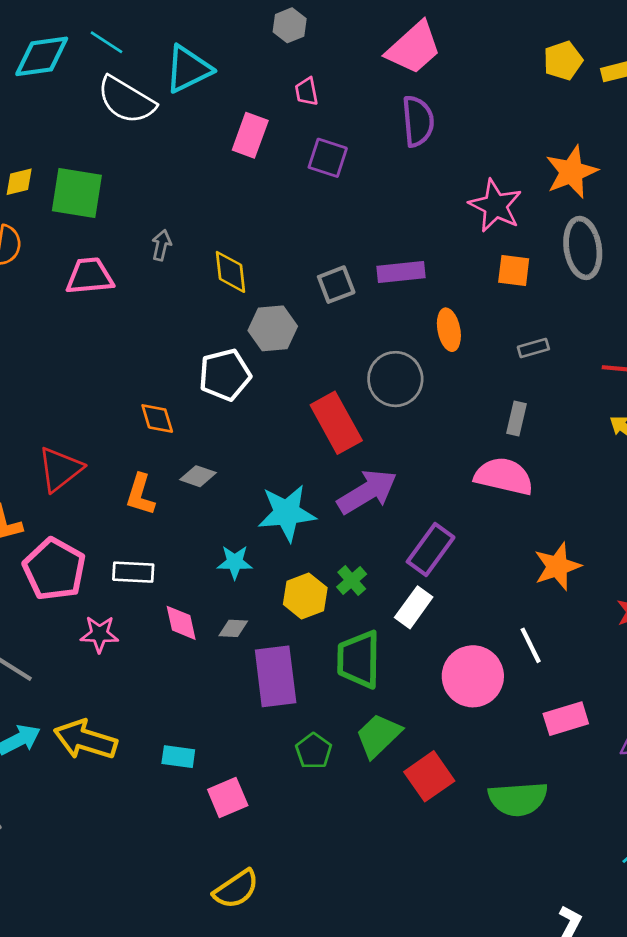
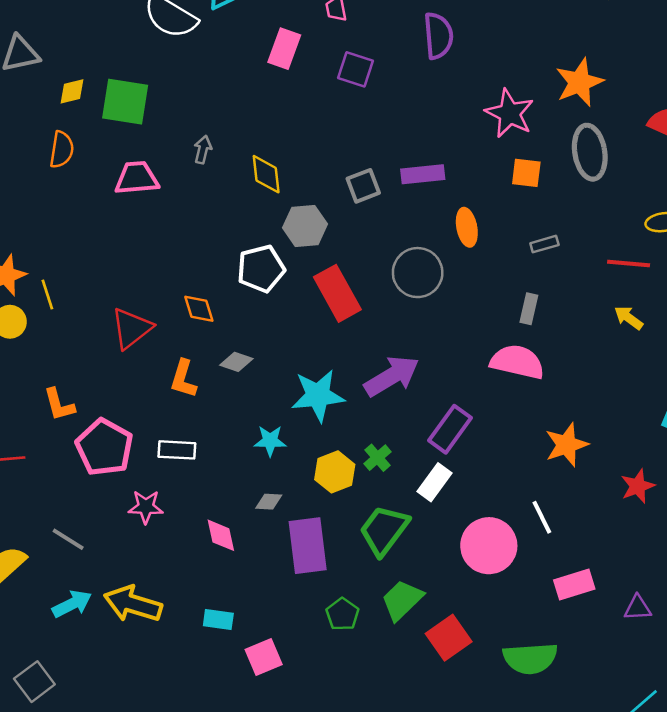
red rectangle: (336, 423) -> (337, 293), moved
red triangle: (60, 469) -> (132, 328), moved
pink diamond: (181, 623) -> (221, 535), moved
green trapezoid: (359, 659) -> (384, 530), turned 36

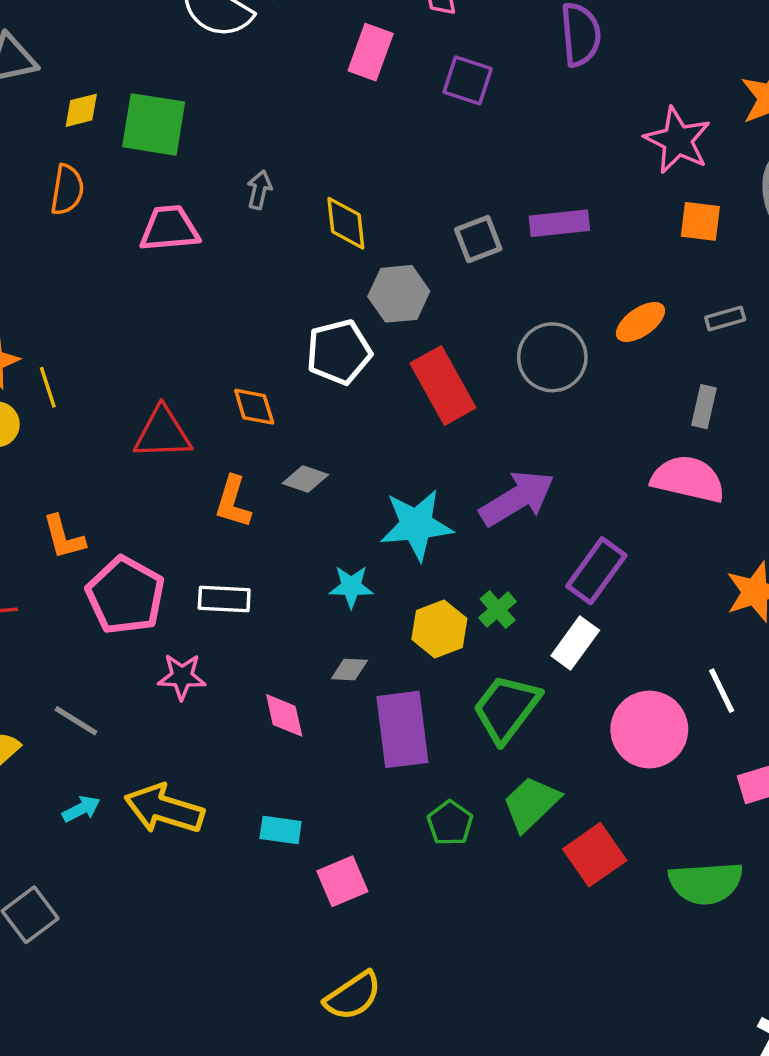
orange ellipse: (467, 227) -> (640, 322), moved, turned 66
red triangle: (132, 328) -> (162, 433), turned 36
cyan arrow: (72, 604) -> (81, 809), size x0.7

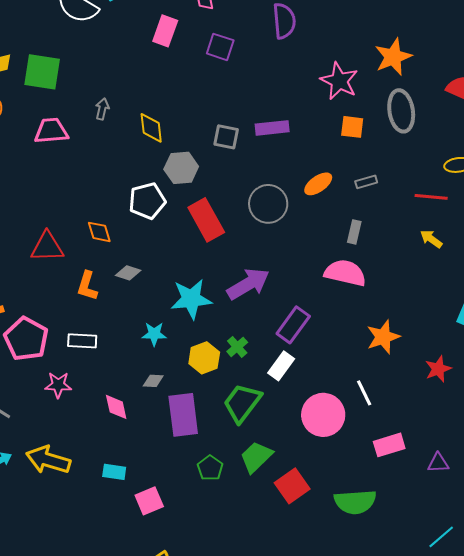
gray square: (478, 239) -> (226, 137), turned 32

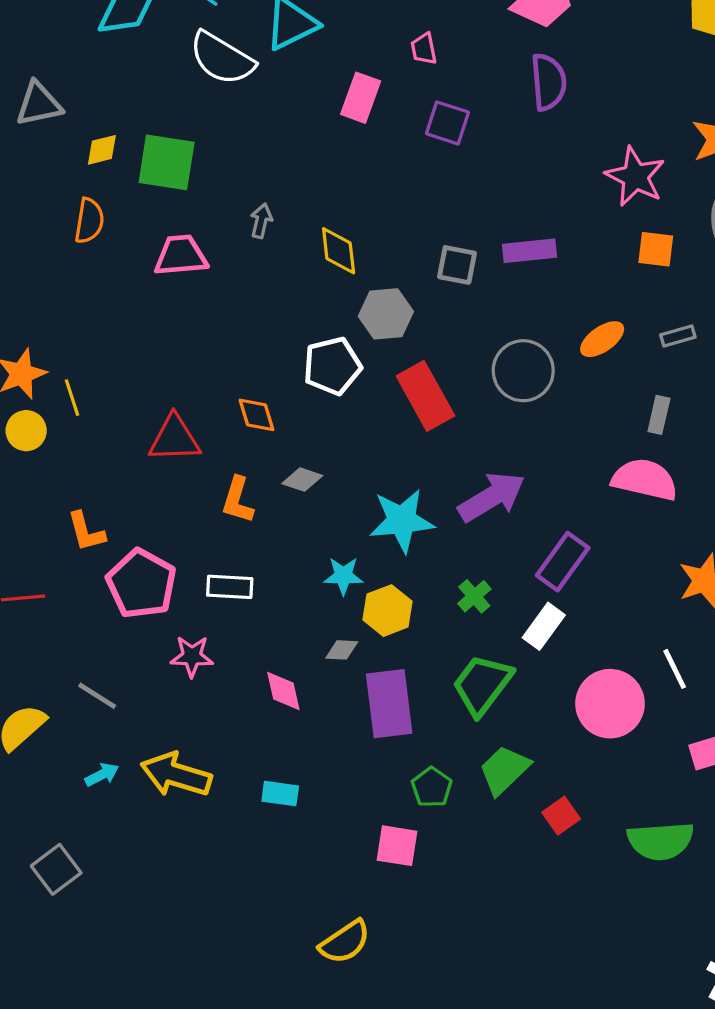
yellow hexagon: (204, 358) -> (388, 611), moved
red square: (292, 486) -> (561, 816), size x0.7
pink square: (149, 501) -> (397, 846), moved, turned 32

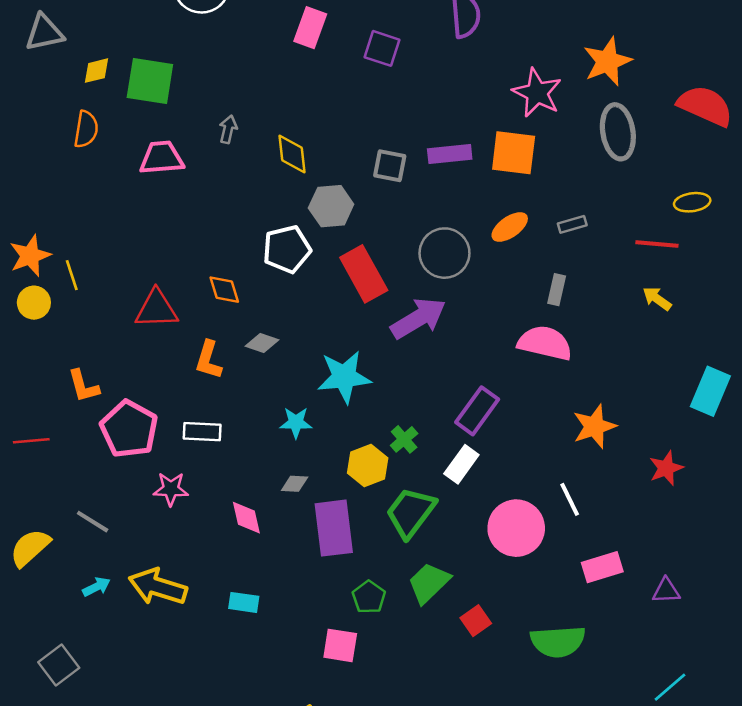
orange square: (656, 249) -> (514, 153), moved, size x1.5
purple arrow: (492, 497) -> (418, 318), moved
yellow hexagon: (388, 611) -> (368, 466), moved

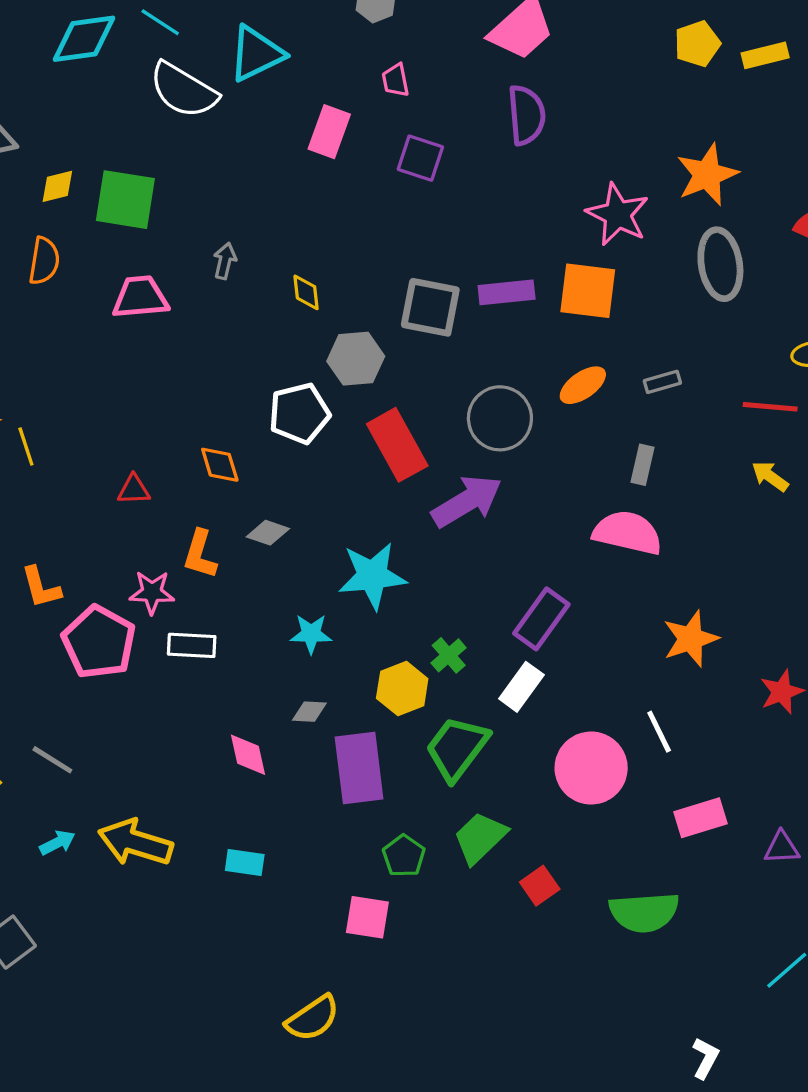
yellow diamond: (292, 154) -> (306, 292), size x0.7
gray square: (390, 166) -> (430, 307), size x1.4
red triangle: (156, 309) -> (134, 490), size x0.6
pink star: (171, 489) -> (152, 592), moved

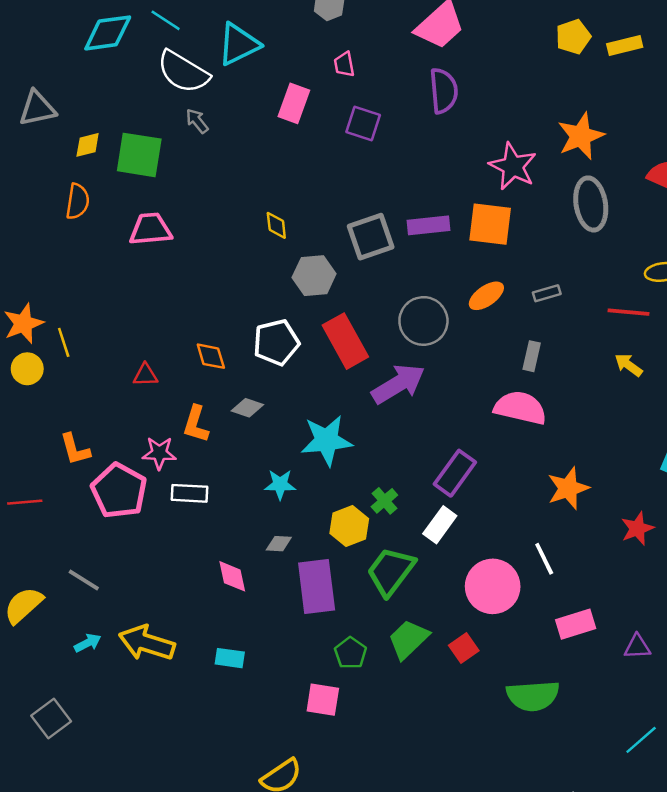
gray arrow: (225, 261) -> (197, 121), moved, turned -52
gray square: (430, 307) -> (371, 237), turned -30
white pentagon: (299, 413) -> (276, 342), moved
red square: (540, 886) -> (464, 648), moved

